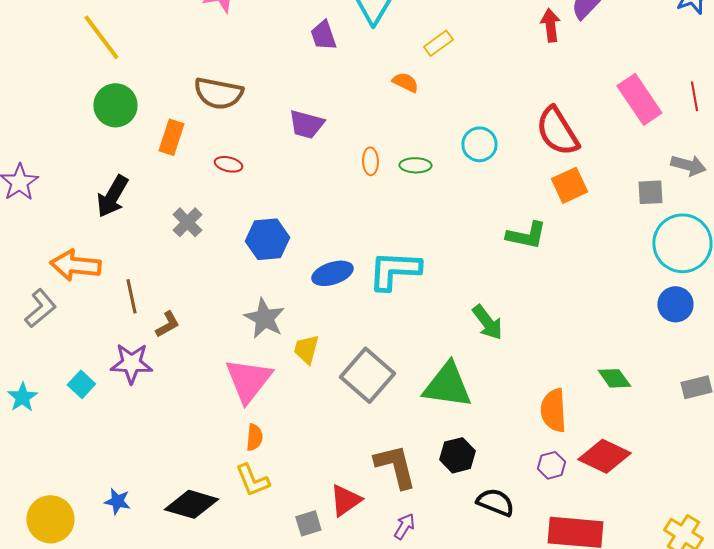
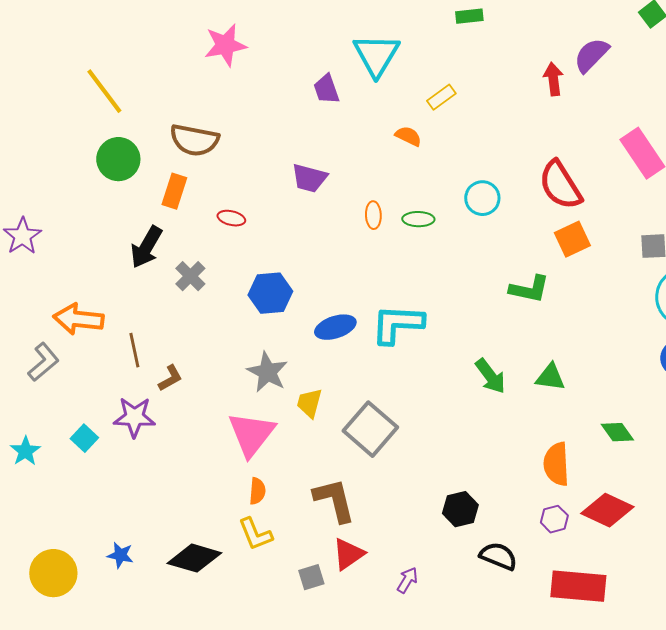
brown semicircle: (218, 93) -> (194, 140), moved
black arrow: (112, 196) -> (146, 247), moved
green triangle: (447, 385) -> (550, 377), moved, size x0.6
brown L-shape: (395, 466) -> (334, 500), moved

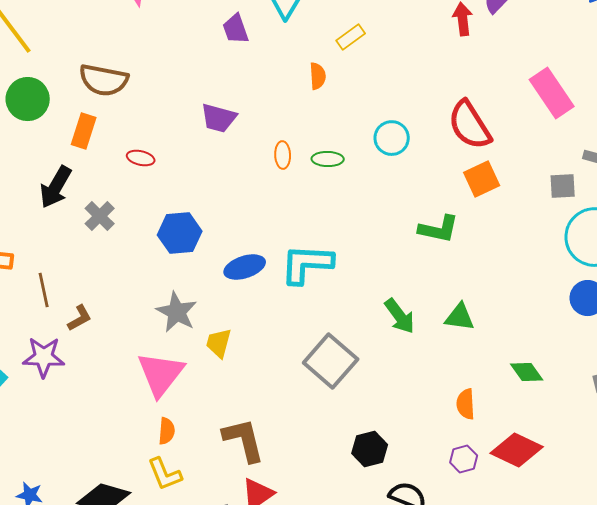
orange semicircle: (408, 136) -> (318, 76), turned 60
gray square: (370, 429) -> (331, 361), moved
orange semicircle: (556, 464) -> (466, 404), size x0.7

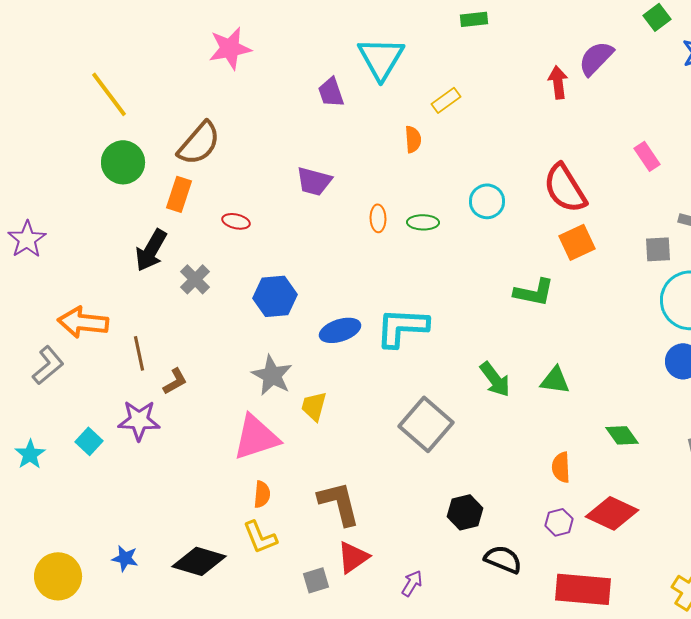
brown semicircle: (104, 80) -> (199, 143), turned -60
pink rectangle: (552, 93) -> (647, 156), size x0.6
pink triangle: (161, 374) -> (256, 437), turned 34

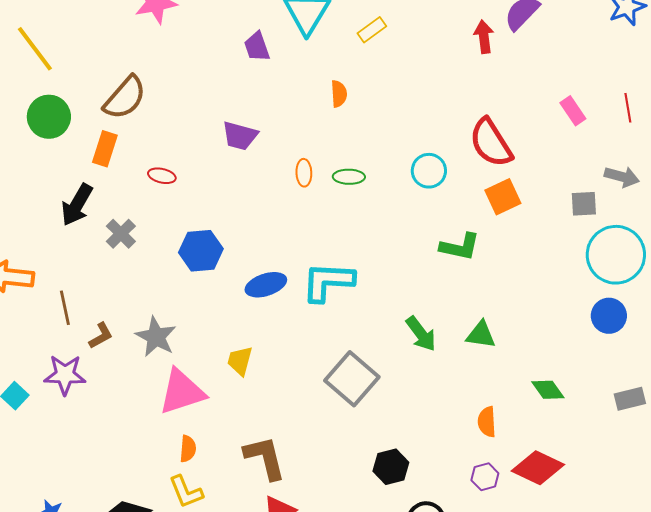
yellow rectangle: (446, 100) -> (372, 30), moved
cyan circle: (487, 201) -> (429, 171), moved
gray star: (272, 375) -> (156, 337), moved

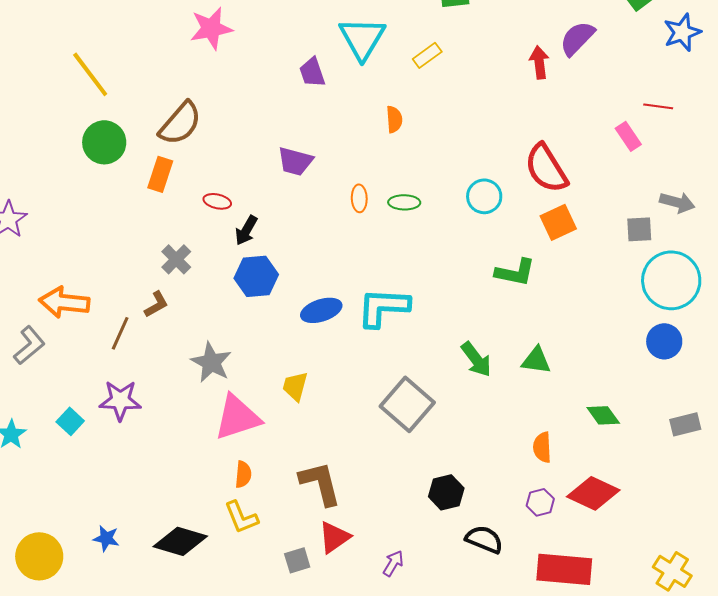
red line: (628, 108) -> (658, 106), moved, turned -72
black arrow: (77, 205) -> (246, 230), moved, size x0.7
brown line: (65, 308) -> (120, 333), turned 36
brown L-shape: (101, 336) -> (156, 304), moved

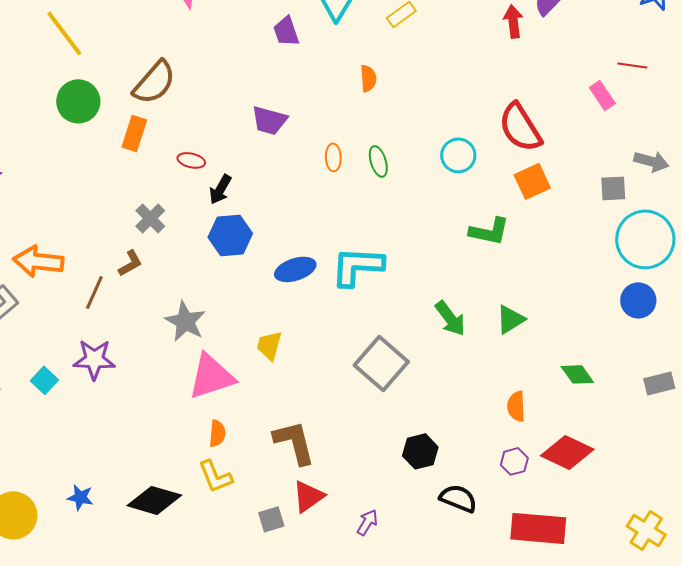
green ellipse: (404, 202) -> (378, 161), turned 72
green triangle: (536, 360) -> (510, 319), turned -40

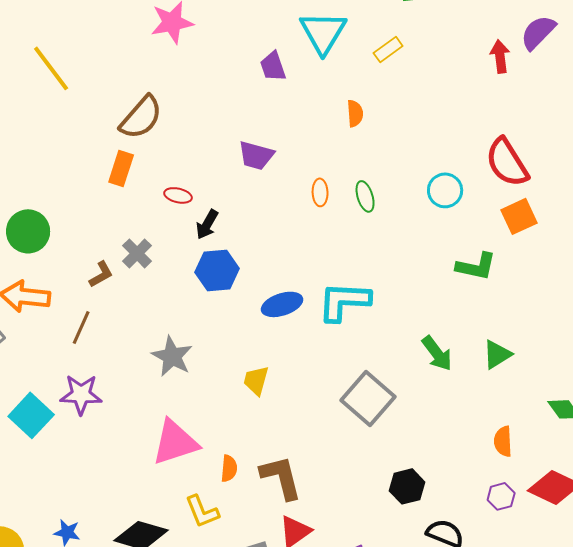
green circle: (78, 101) -> (28, 231), moved
brown L-shape: (130, 263) -> (101, 274), moved
pink triangle: (211, 376) -> (175, 442), moved
cyan square: (44, 380) -> (31, 415), size x1.6
orange semicircle: (217, 433) -> (229, 468), moved

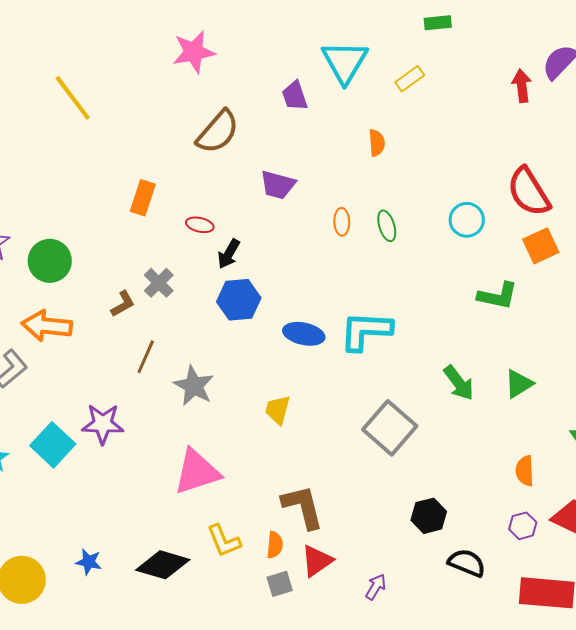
brown semicircle: (141, 117) -> (218, 132), moved
blue ellipse: (282, 304) -> (304, 334), turned 30
brown line: (81, 327) -> (146, 357), moved
orange semicircle: (229, 468) -> (275, 545), moved

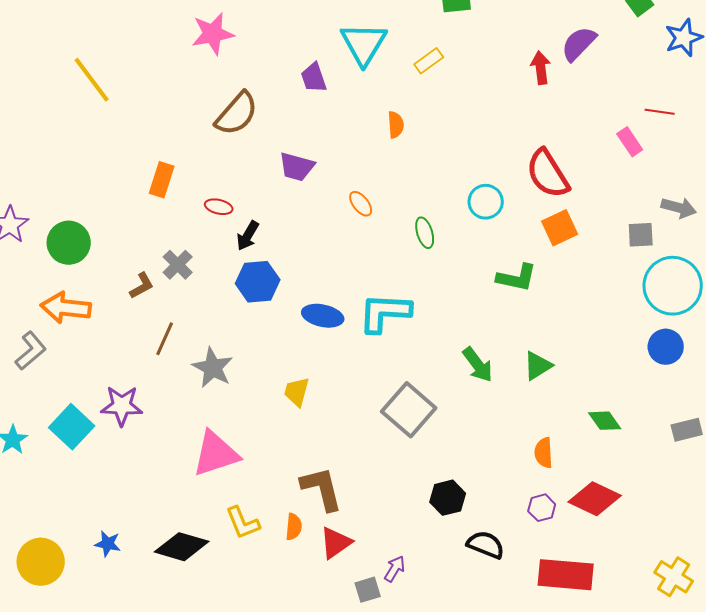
orange ellipse: (342, 222) -> (361, 204), turned -36
green ellipse: (387, 226) -> (425, 233), moved
gray square: (280, 584) -> (368, 590), moved

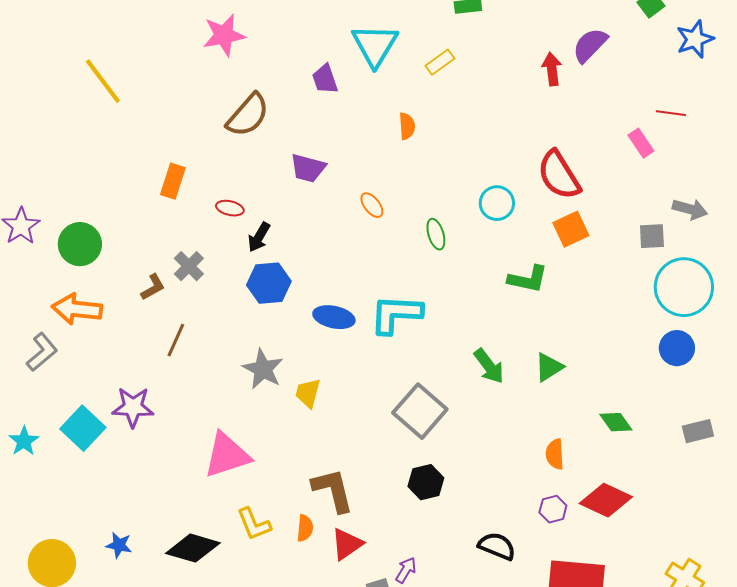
gray star: (213, 368) -> (263, 369), moved
black hexagon: (448, 498) -> (426, 482), moved

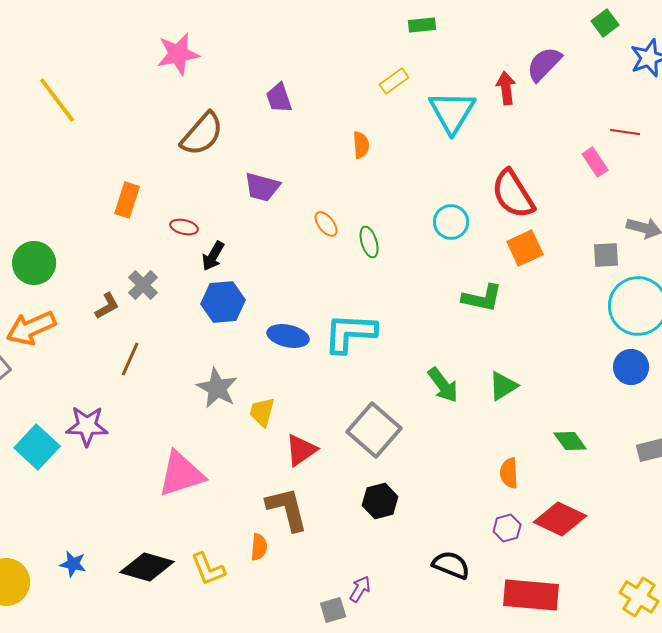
cyan triangle: (375, 45) -> (452, 112), moved
green ellipse: (436, 234) -> (369, 242), moved
orange arrow: (77, 309) -> (31, 328), turned -30
yellow L-shape: (254, 524) -> (208, 569), moved
red triangle: (347, 544) -> (301, 450), moved

